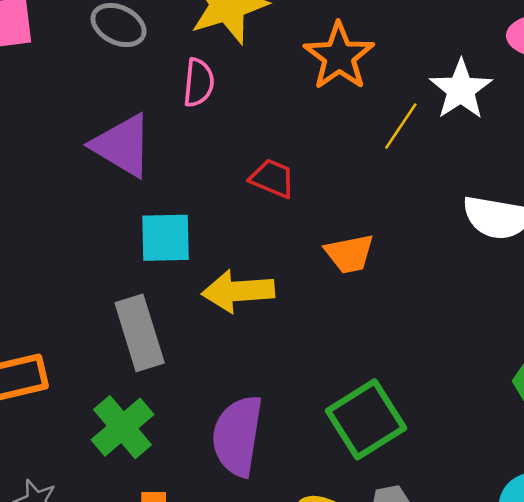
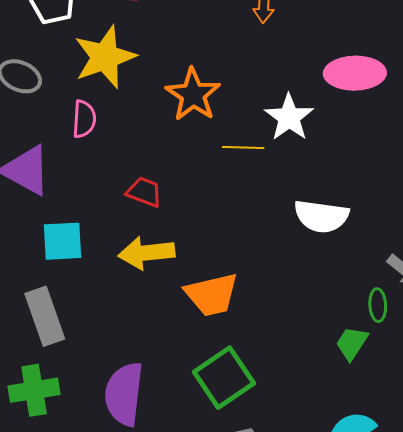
yellow line: (401, 126) -> (243, 148), turned 60
orange trapezoid: (349, 254) -> (212, 295), moved, size x1.4
yellow arrow: (238, 291) -> (147, 253), moved
green cross: (123, 427) -> (34, 390), turned 33

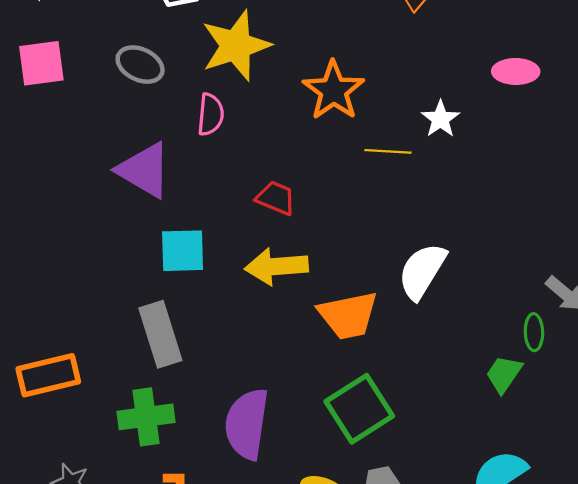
pink ellipse: (355, 73) -> (516, 71), size x0.7
white star: (289, 117) -> (440, 119), size x0.7
white semicircle: (321, 216) -> (422, 271), moved, turned 112

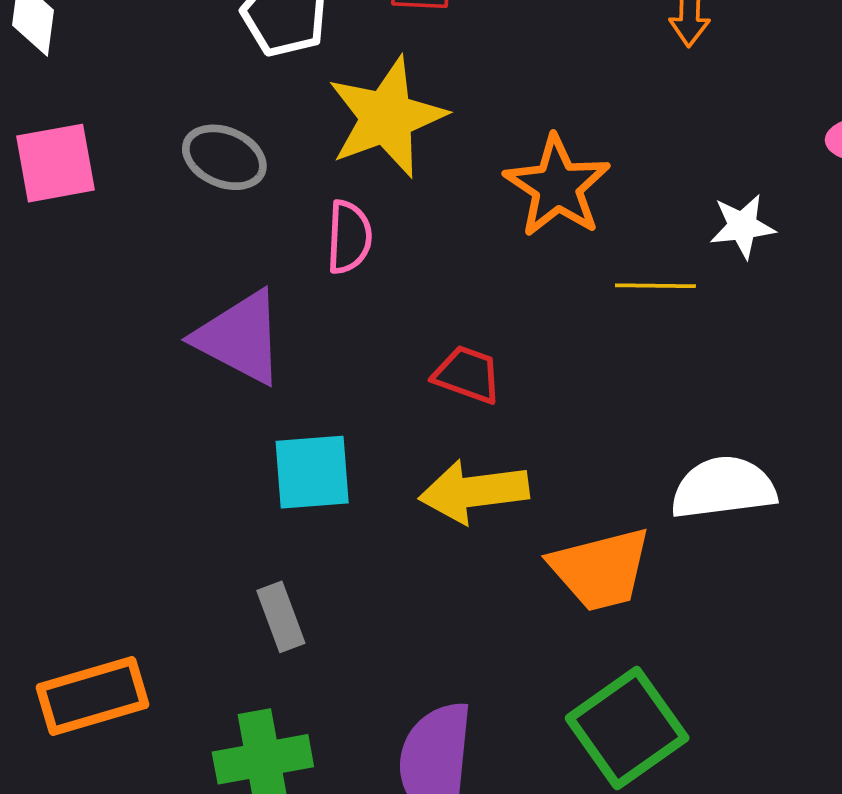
white star: (440, 119) -> (742, 226), turned 30
white semicircle: (422, 271) -> (723, 488), turned 54
gray rectangle: (160, 334) -> (281, 617), size x0.6

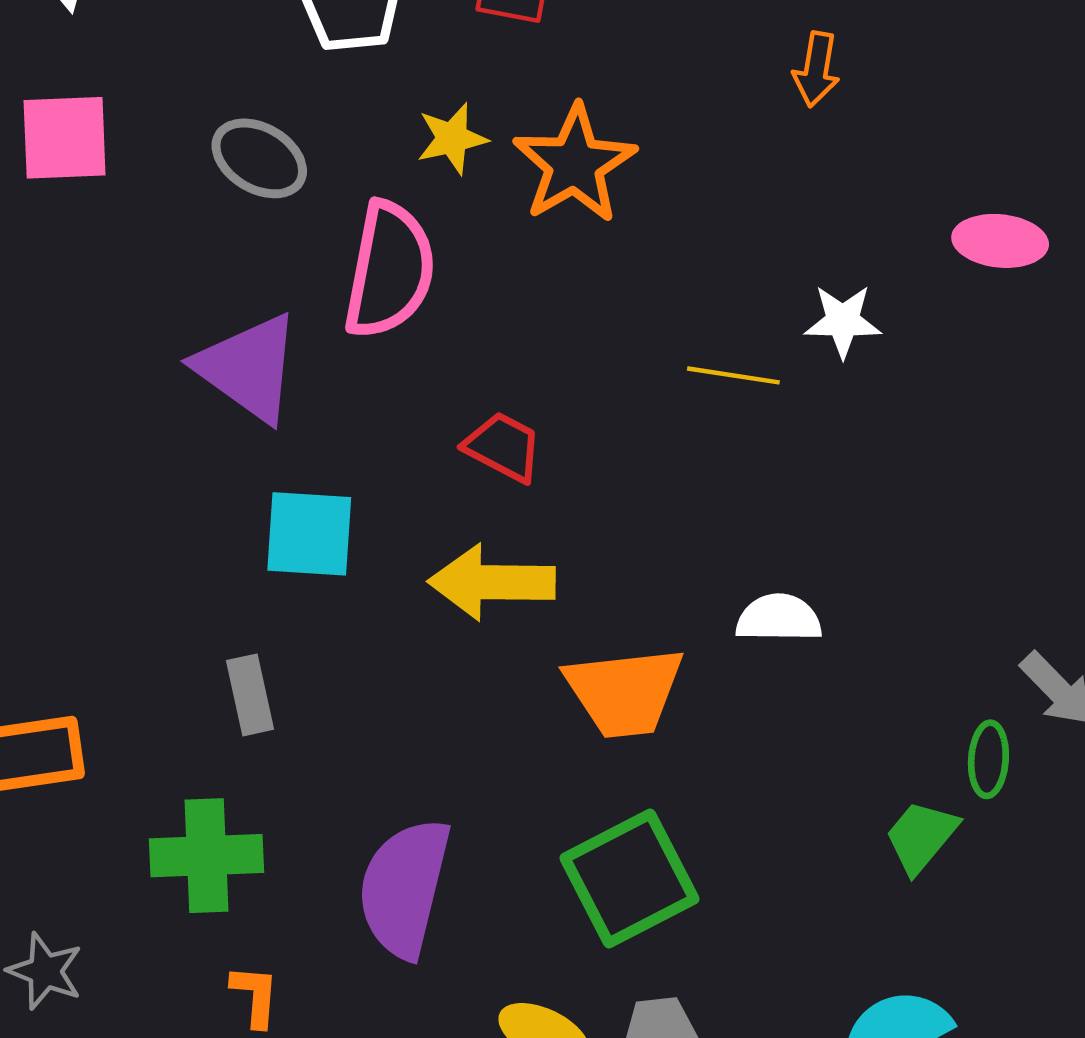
yellow star: (387, 117) -> (452, 138), size x0.5
orange star: (557, 186) -> (574, 164), moved
pink semicircle: (349, 237) -> (390, 270), size x1.6
white semicircle: (723, 488) -> (779, 618), size x0.7

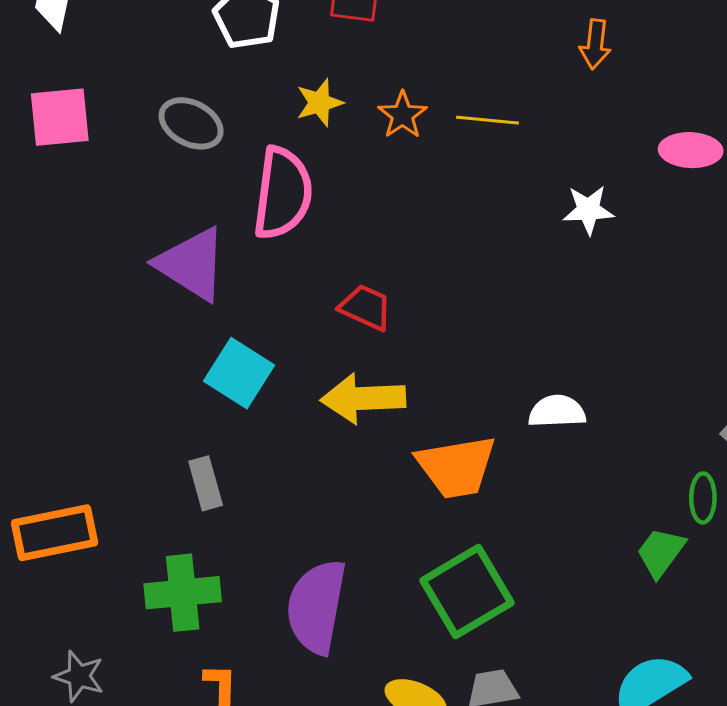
orange arrow: (816, 69) -> (595, 44), moved
orange star: (574, 164) -> (403, 115), size x0.6
yellow line: (733, 375) -> (487, 120), moved
cyan square: (309, 534) -> (239, 373), turned 32

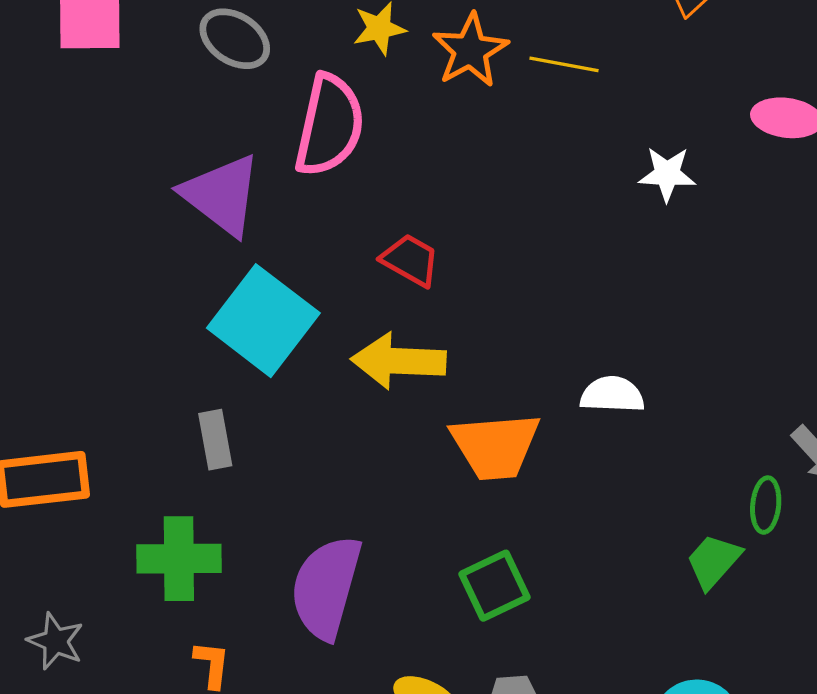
orange star: (403, 115) -> (470, 50), size x1.4
cyan square: (239, 373) -> (263, 321), size x1.4
green square: (467, 592) -> (495, 586), size x0.7

